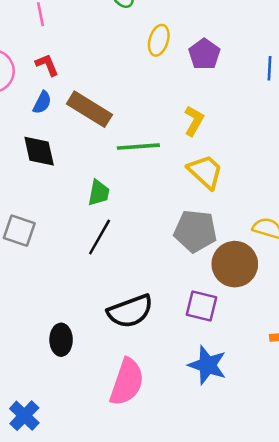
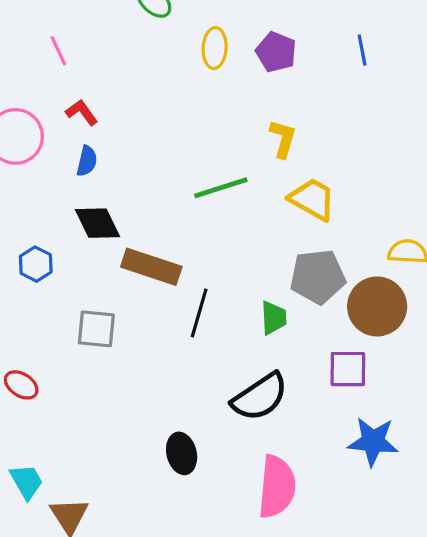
brown rectangle: (89, 109) -> (151, 267), moved
green trapezoid: (99, 193) -> (274, 318), moved

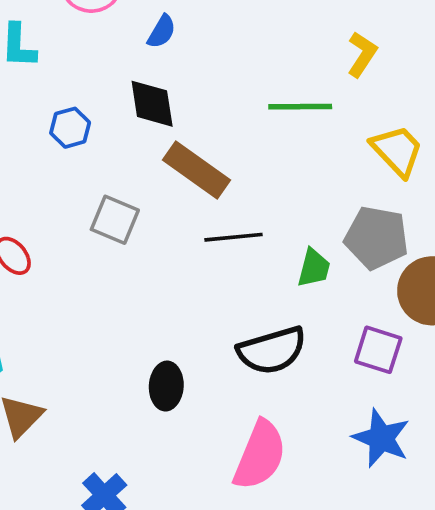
yellow L-shape: (283, 139) -> (362, 54), moved
black line: (199, 313) -> (234, 237), turned 51

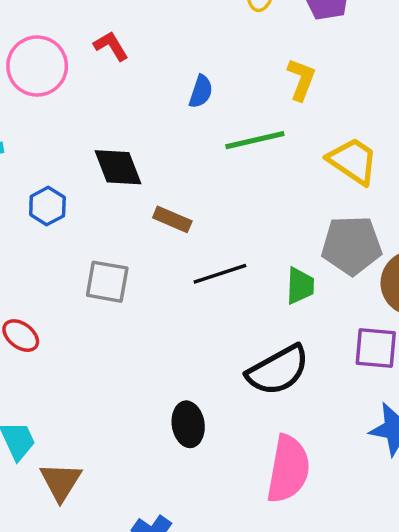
blue semicircle: (162, 32) -> (201, 91), moved
brown rectangle: (197, 170) -> (172, 219), size x0.6

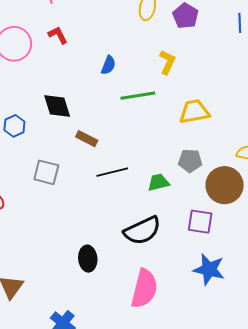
yellow trapezoid: (353, 161) -> (194, 112), turned -48
gray pentagon: (352, 245) -> (190, 161), size x0.7
green trapezoid: (300, 286) -> (158, 182), turned -110

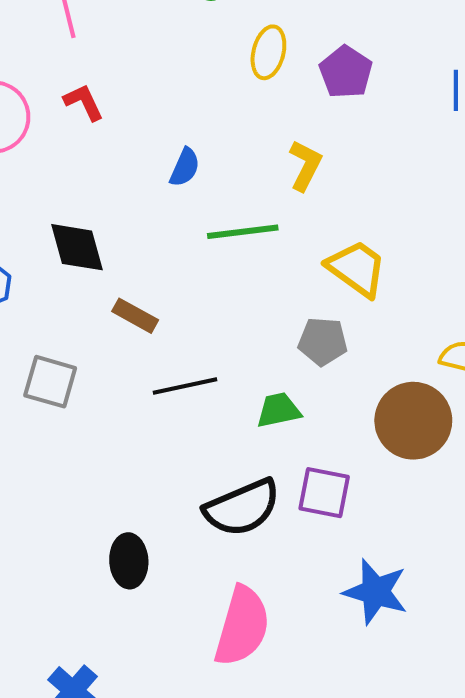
yellow trapezoid: (194, 112) -> (357, 268), turned 44
gray pentagon: (190, 161) -> (323, 341), moved
purple square: (200, 222) -> (324, 493), moved

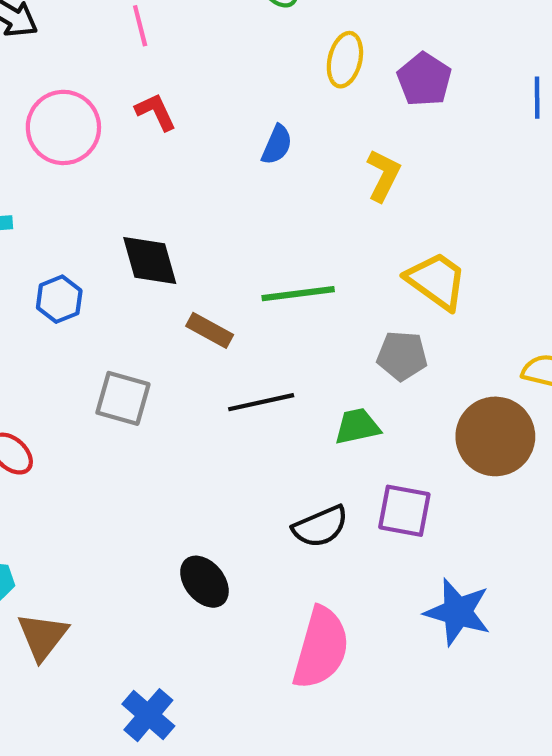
blue semicircle: (185, 167) -> (277, 145), moved
green line: (243, 232) -> (298, 294), moved
black semicircle: (242, 508) -> (320, 526), size x0.7
black ellipse: (129, 561) -> (204, 582), turned -36

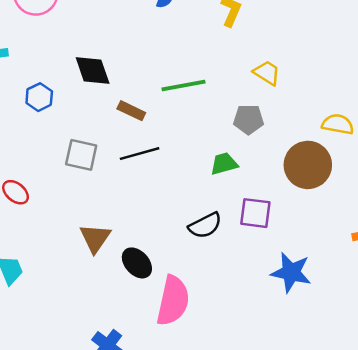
yellow trapezoid: (436, 281) -> (267, 73), size x0.7
black line: (261, 402) -> (140, 154), moved
brown triangle: (43, 636) -> (95, 238), moved
pink semicircle: (321, 648) -> (173, 301), moved

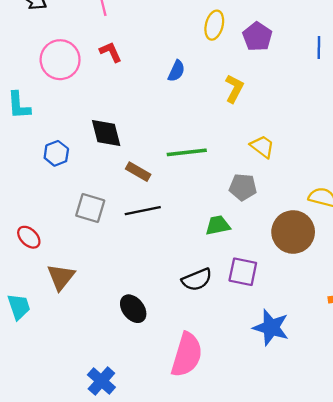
brown triangle: (95, 238) -> (61, 277), moved
pink semicircle: (173, 301) -> (187, 355), moved

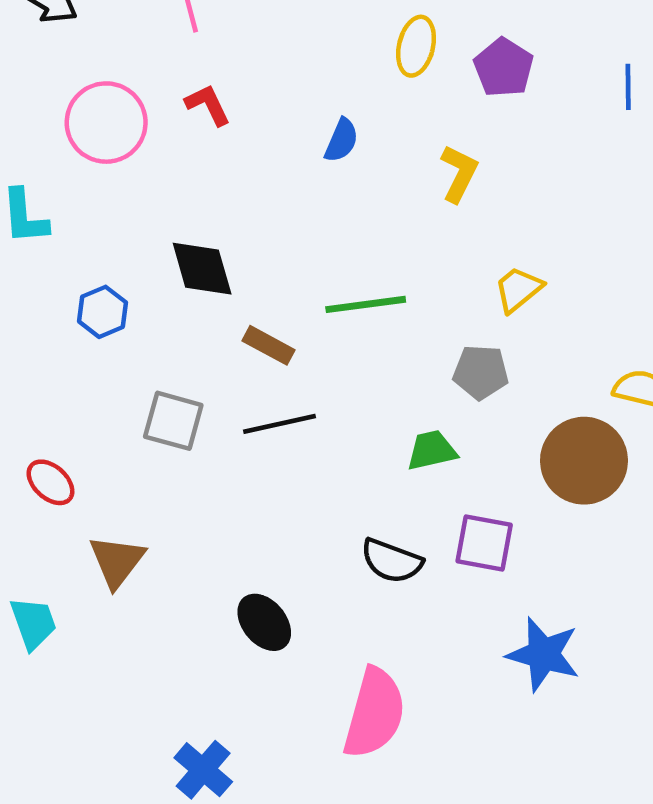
yellow trapezoid: (262, 147) -> (518, 289), turned -75
black semicircle: (197, 280) -> (392, 561), turned 44

